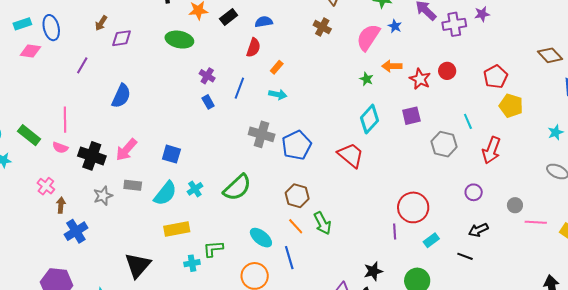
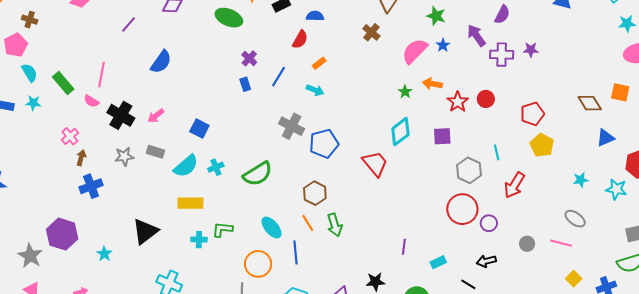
pink arrow: (126, 150) -> (156, 116), size x0.7
red circle: (413, 207) -> (462, 209), moved
pink line: (536, 222) -> (561, 243), moved

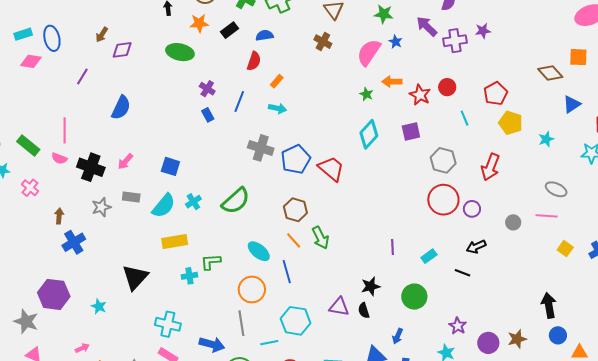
pink cross: (70, 136) -> (30, 188), moved
cyan line: (497, 152) -> (465, 118), moved
red trapezoid: (375, 164) -> (331, 169), moved
cyan star: (581, 180) -> (546, 139), moved

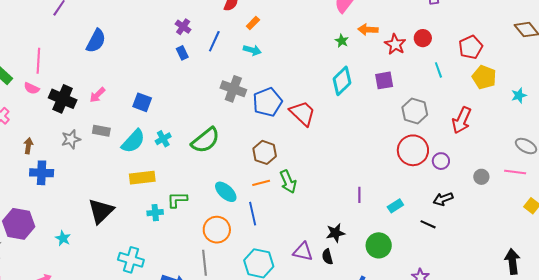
orange line: (294, 240) -> (261, 183), turned -66
blue cross: (74, 242) -> (42, 173), turned 30

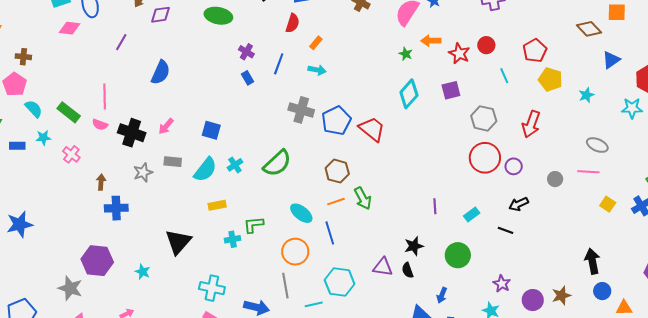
yellow rectangle: (142, 178) -> (217, 205), size x0.7

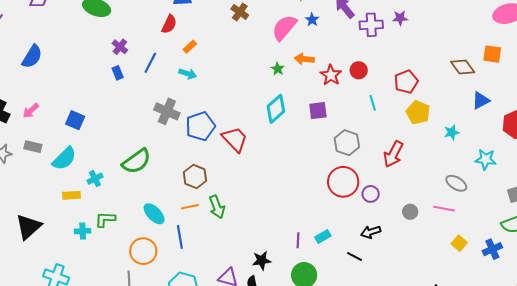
cyan star: (632, 108) -> (486, 159), moved
cyan cross: (235, 165) -> (95, 179), moved
purple line: (435, 206) -> (298, 240), moved

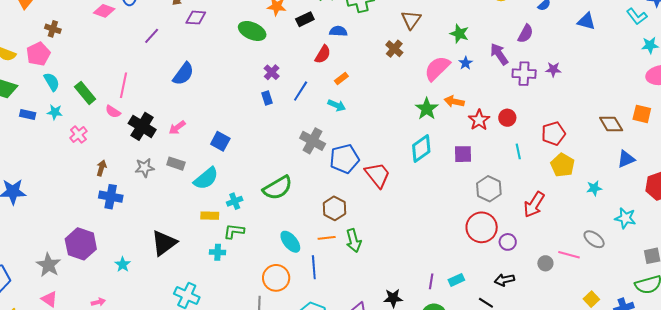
green star: (278, 69) -> (427, 109), size x1.6
pink line: (444, 209) -> (569, 255), moved
green L-shape: (105, 219) -> (234, 231), moved

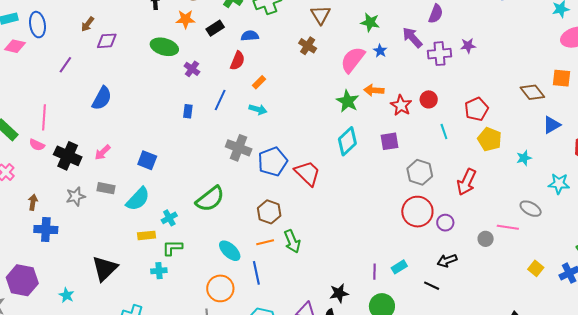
purple cross: (272, 72) -> (192, 69), moved
blue rectangle: (267, 98) -> (188, 111), turned 32

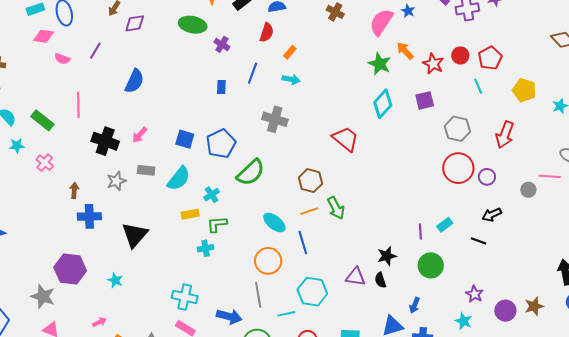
orange arrow: (374, 90) -> (405, 51), turned 48
red pentagon: (476, 109) -> (490, 58), moved
pink semicircle: (37, 145) -> (62, 59), moved
blue pentagon: (273, 162) -> (221, 144), moved
black triangle: (105, 268) -> (135, 235), moved

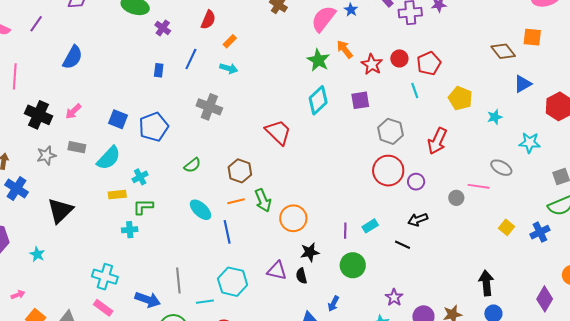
green semicircle: (251, 173) -> (192, 165), moved, size x0.6
blue cross: (89, 216) -> (17, 189), turned 30
orange circle: (268, 261) -> (293, 218), moved

